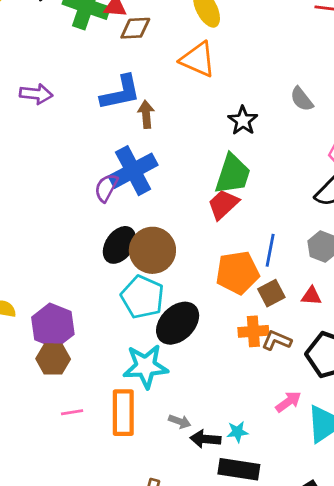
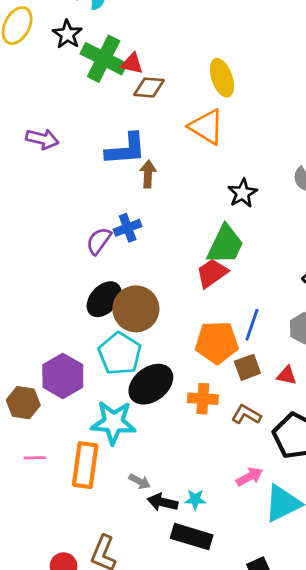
blue cross: (133, 171) -> (128, 228), size x0.6
purple hexagon: (53, 326) -> (63, 376), moved
orange cross: (253, 331) -> (203, 399), moved

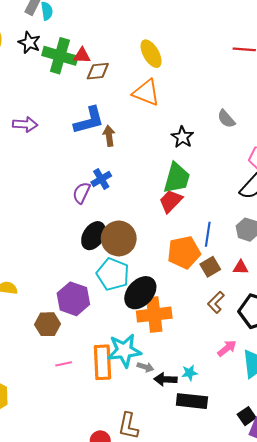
orange cross: (203, 399) -> (154, 315), moved, size x1.5
brown L-shape: (246, 415) -> (216, 302), turned -65
cyan star: (113, 422) -> (124, 351), moved

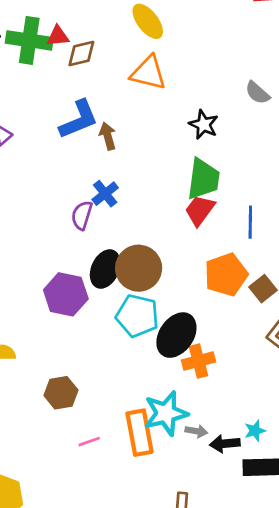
blue line: (208, 234) -> (250, 222), moved
purple hexagon: (73, 299) -> (66, 294), moved
orange cross: (154, 315) -> (198, 361), size x0.7

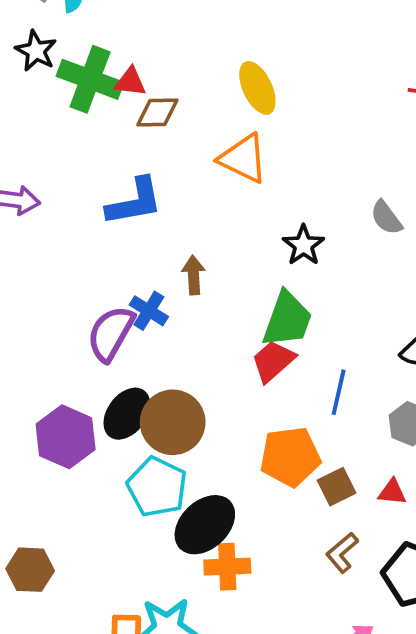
brown arrow: (108, 136) -> (194, 275), moved
blue cross: (105, 194) -> (149, 311), turned -32
purple semicircle: (82, 215) -> (111, 333), size x1.4

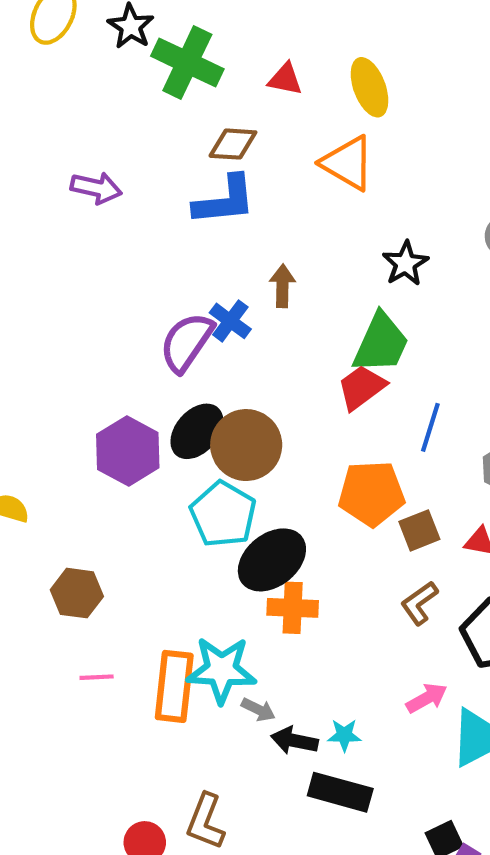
red triangle: (130, 82) -> (285, 79), moved
brown diamond: (157, 112) -> (233, 144), moved

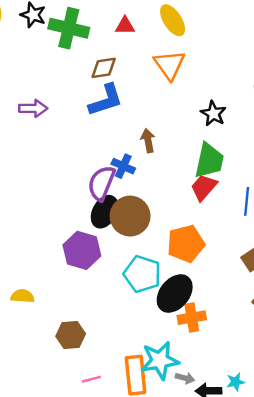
orange triangle: (348, 163) -> (169, 65), turned 36
black ellipse: (197, 431) -> (105, 212), moved
brown circle: (246, 445) -> (130, 216), moved
orange pentagon: (371, 493) -> (186, 244), moved

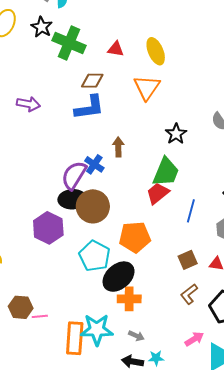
black ellipse: (105, 212) -> (72, 199), turned 48
brown hexagon: (71, 335) -> (21, 307), moved
gray arrow: (185, 378) -> (136, 336), moved
pink line: (91, 379) -> (40, 316), moved

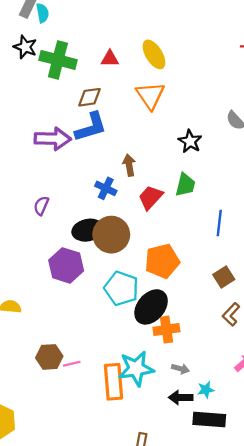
purple arrow: (28, 104) -> (53, 139), moved, size x1.4
green trapezoid: (166, 172) -> (185, 185), size x0.7
purple semicircle: (74, 175) -> (41, 206), moved, size x0.6
red trapezoid: (158, 193) -> (151, 197), moved

